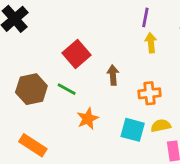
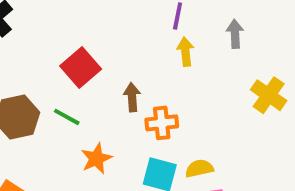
orange cross: (150, 93) -> (162, 123), moved

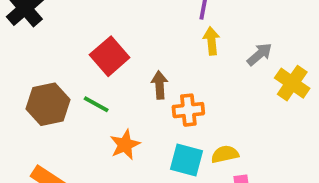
gray arrow: (235, 34) -> (259, 54), moved, turned 52

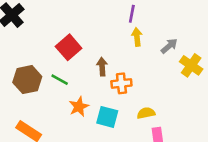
cyan square: (186, 160) -> (107, 117), moved

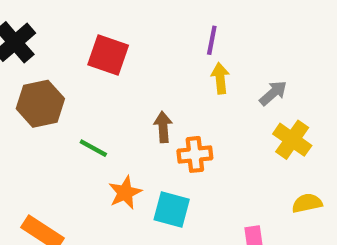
red square: (69, 47) -> (108, 55), moved, turned -30
yellow cross: (191, 65) -> (292, 140), moved
brown hexagon: (27, 80) -> (40, 104), moved
yellow semicircle: (146, 113) -> (307, 203), moved

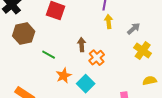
orange cross: (195, 154) -> (97, 58), turned -35
cyan square: (172, 209) -> (86, 84), turned 30

